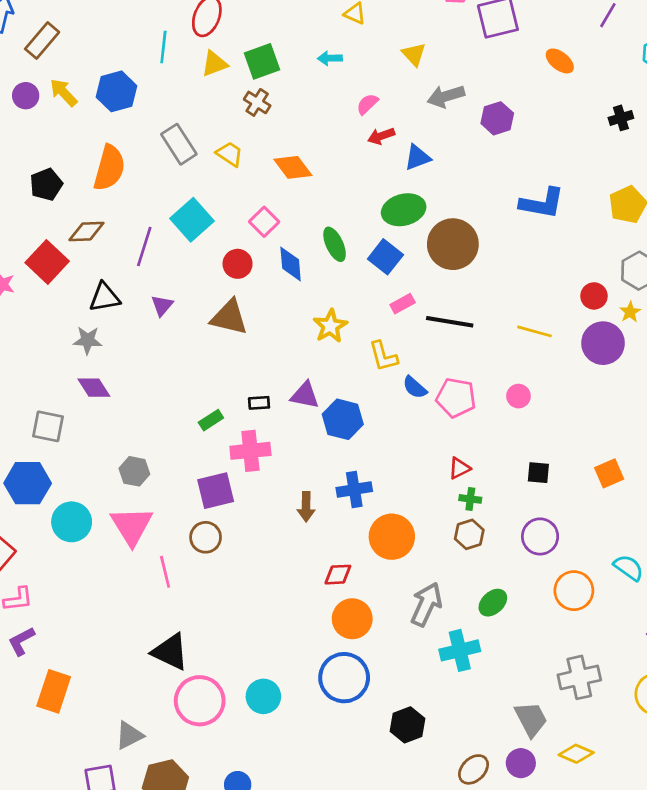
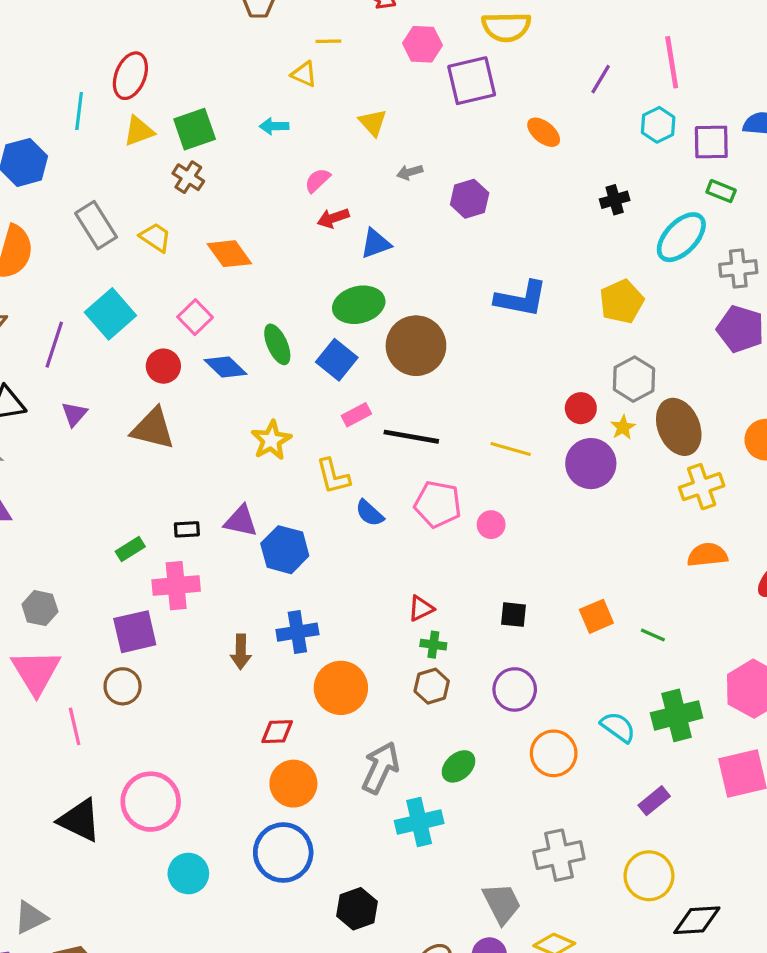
gray arrow: (446, 96) -> (410, 172), size x0.6
blue diamond: (291, 264) -> (226, 367), turned -42
pink pentagon: (456, 398) -> (438, 504), moved
pink circle: (200, 701) -> (151, 802), moved

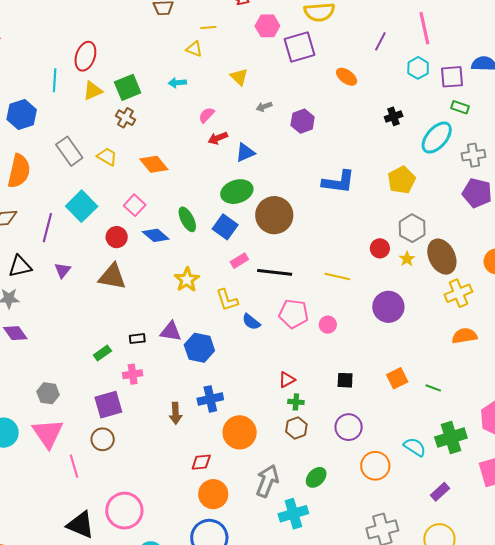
purple circle: (591, 464) -> (388, 307), moved
pink cross: (176, 586) -> (133, 374), size x0.7

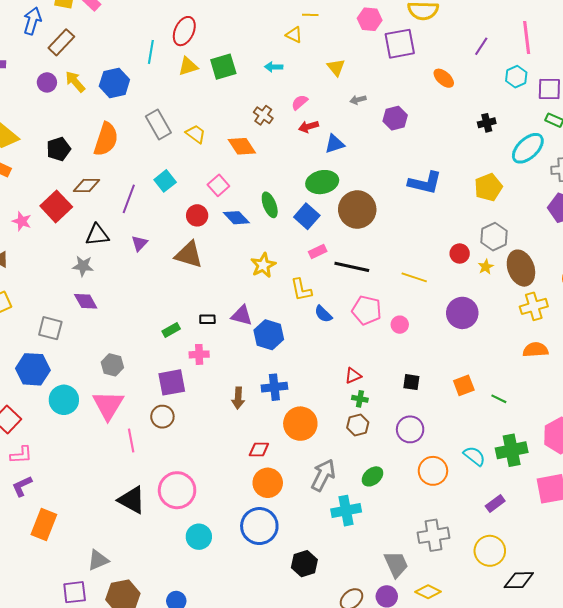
brown cross: (125, 118) -> (263, 115), moved
cyan square: (82, 206) -> (165, 181), size x0.7

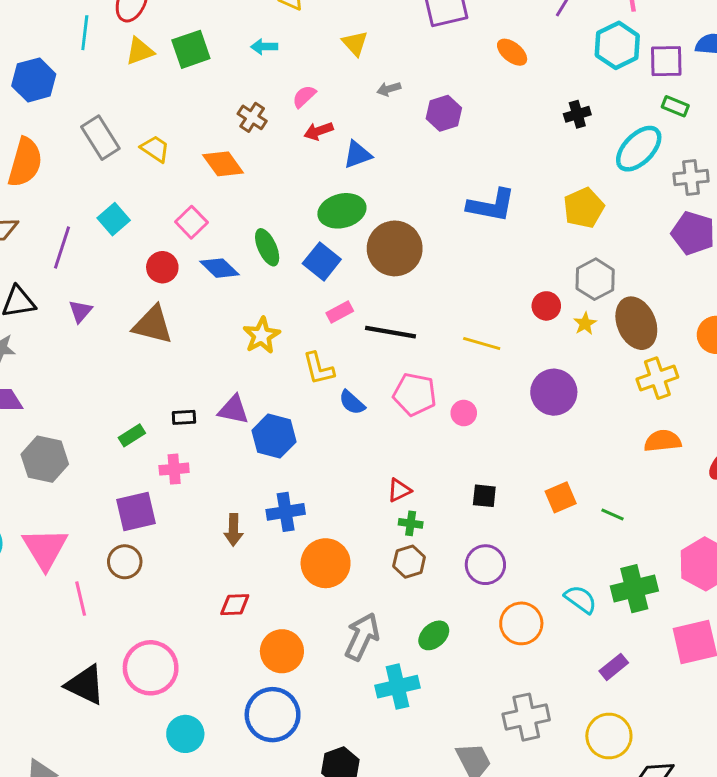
cyan hexagon: (516, 77) -> (617, 45), size x1.4
gray hexagon: (112, 365) -> (45, 459), moved, size x1.4
red diamond: (259, 449) -> (235, 605), moved

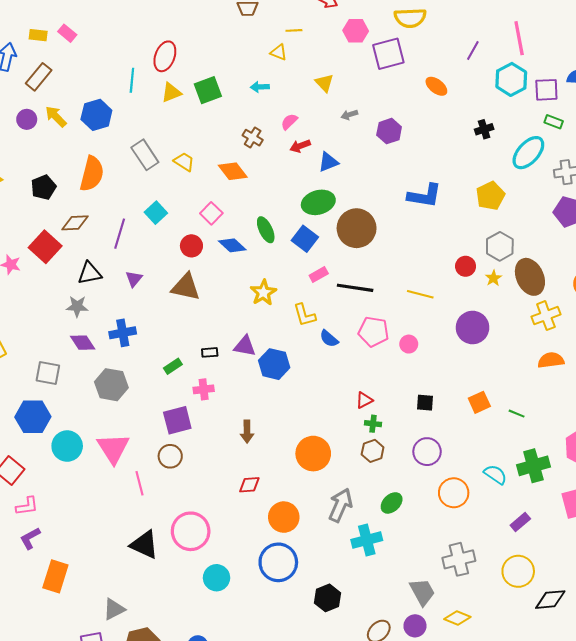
blue cross: (286, 512) -> (123, 333), moved

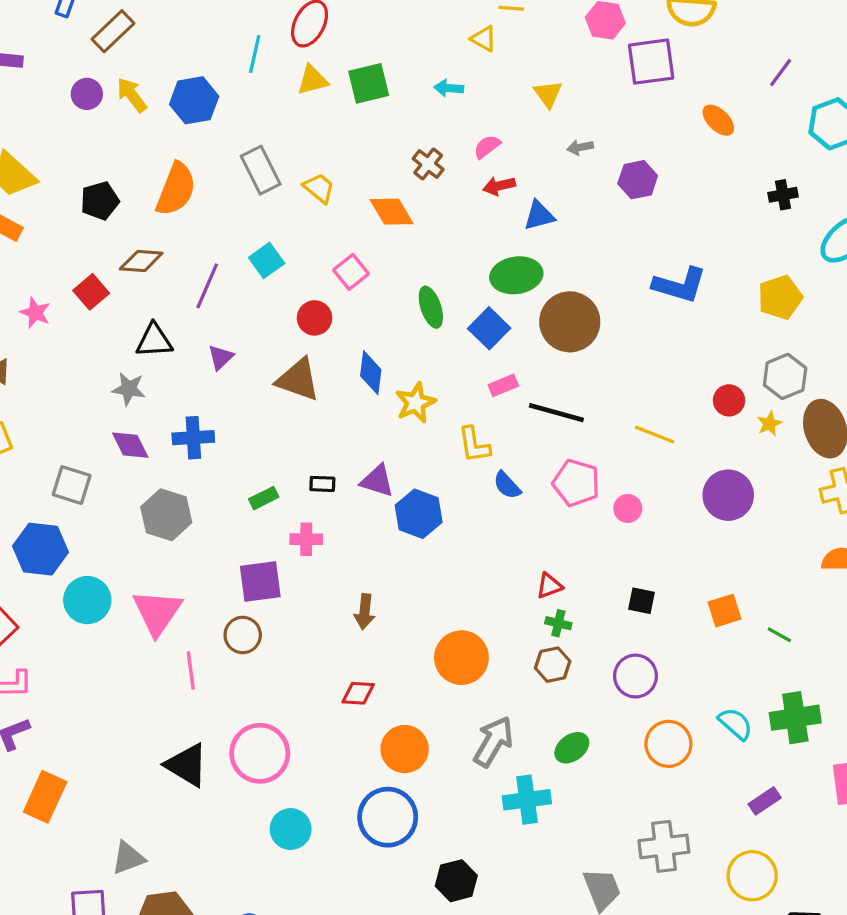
blue diamond: (232, 245) -> (371, 373), moved, turned 48
red square: (45, 247) -> (91, 292), size x0.7

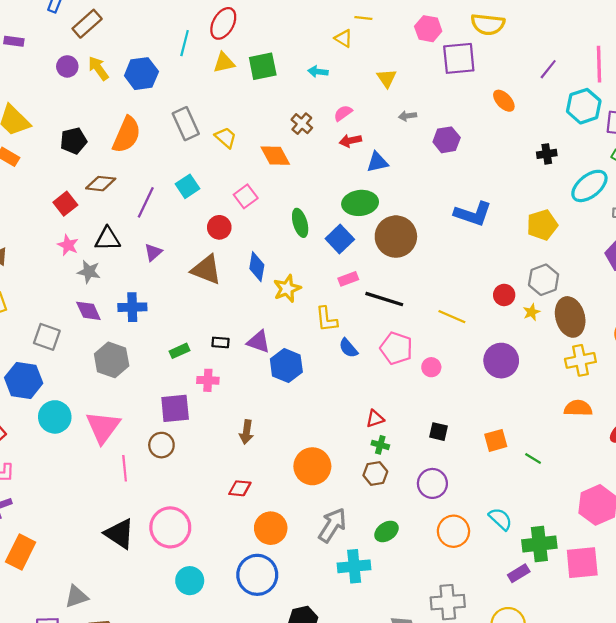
pink star: (35, 313) -> (68, 245), moved
green cross: (795, 718) -> (539, 544), moved

